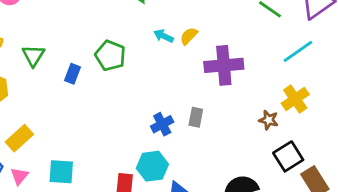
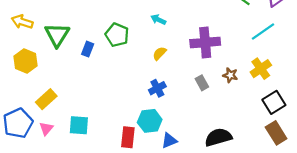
yellow semicircle: (189, 36) -> (159, 53), moved
green triangle: (33, 56) -> (57, 35), size x1.4
gray rectangle: (196, 117) -> (202, 83), moved, turned -40
brown star: (269, 120) -> (230, 75), moved
black square: (288, 156) -> (274, 102), moved

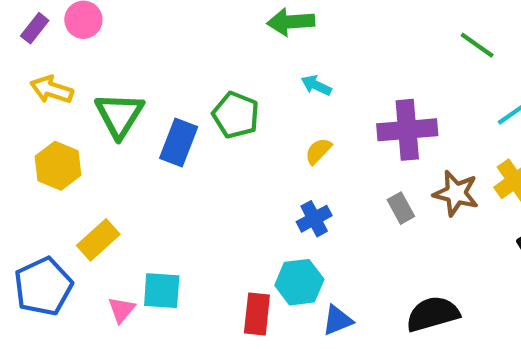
blue rectangle: (88, 49) -> (179, 142), size x1.5
brown star: (230, 75) -> (456, 193), size x1.5
pink triangle: (46, 129) -> (121, 310), moved

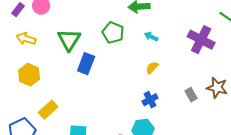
green triangle: (119, 115) -> (69, 40), moved
green pentagon: (236, 115) -> (113, 33), moved
purple cross: (407, 130) -> (201, 40), moved, turned 32

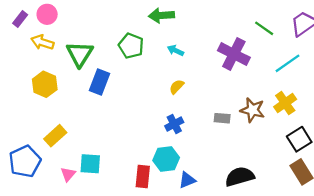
yellow arrow: (26, 39) -> (42, 42), moved
yellow hexagon: (29, 75) -> (45, 84), moved
gray rectangle: (191, 95) -> (222, 118), turned -56

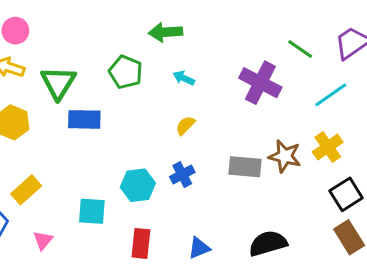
blue rectangle: (100, 82) -> (84, 119), turned 70
gray rectangle: (222, 118) -> (245, 167), size x1.5
cyan hexagon: (166, 159) -> (138, 185), moved
cyan square: (90, 164) -> (92, 211), moved

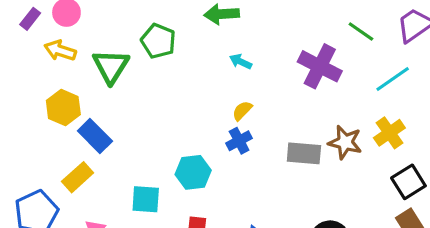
green pentagon: (126, 72) -> (158, 41), moved
blue rectangle: (84, 119) -> (95, 136), moved, turned 44
blue cross: (182, 175) -> (239, 141), moved

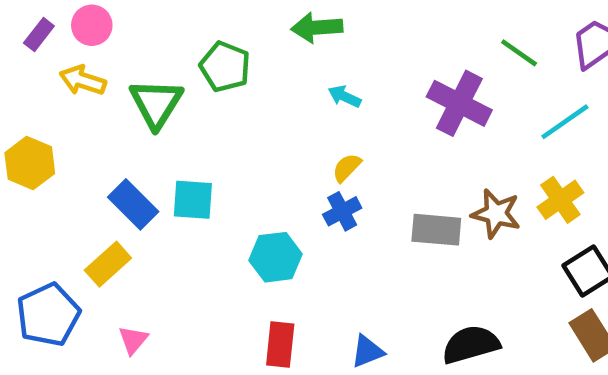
yellow hexagon: (63, 107) -> (30, 163), moved
cyan square: (146, 199) -> (193, 200), moved

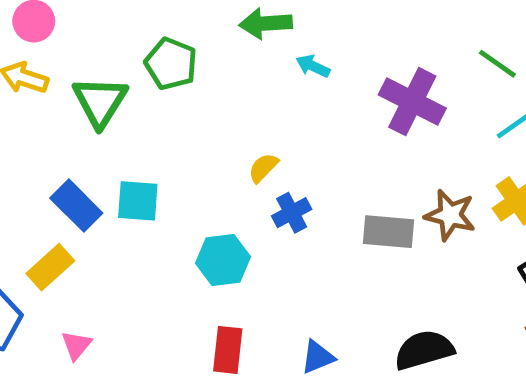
green line: (519, 53) -> (497, 64), moved
cyan arrow: (344, 96) -> (313, 66), moved
yellow semicircle: (347, 168) -> (263, 168), moved

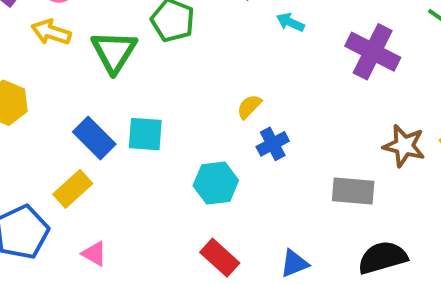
gray rectangle: (389, 232) -> (353, 191), moved
pink triangle: (76, 345) -> (94, 254), turned -40
red rectangle: (228, 350) -> (220, 258), turned -54

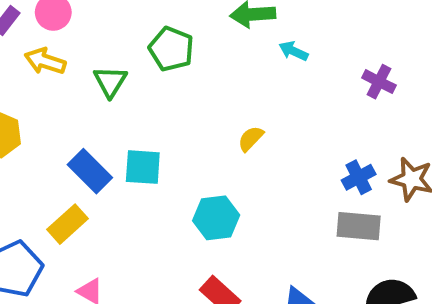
green triangle: (114, 52) -> (110, 82), size x0.7
purple cross: (373, 52) -> (379, 82), size x0.6
blue cross: (273, 144) -> (359, 177), moved

